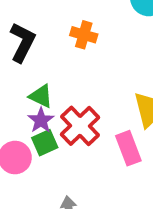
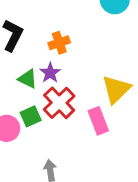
orange cross: (84, 35) -> (59, 43), moved, turned -35
purple star: (41, 120) -> (50, 73), moved

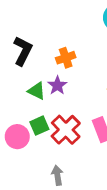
red cross: (59, 103) -> (66, 130), moved

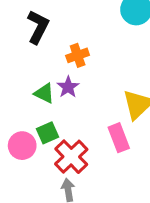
black L-shape: (23, 51) -> (38, 27), moved
red cross: (66, 130) -> (71, 157), moved

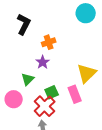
green triangle: (44, 93) -> (28, 79), moved, turned 48
green square: (47, 133) -> (52, 92), moved

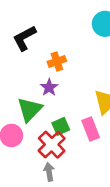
black L-shape: (24, 24) -> (24, 38), turned -145
green triangle: (28, 79) -> (30, 110), size x1.5

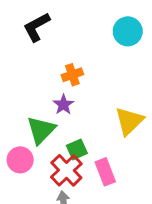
black L-shape: (24, 38) -> (37, 27), moved
pink rectangle: (91, 129) -> (105, 172), moved

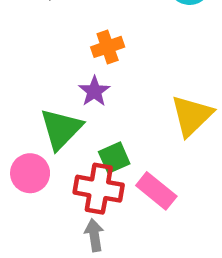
red cross: (66, 170) -> (99, 189), turned -36
pink rectangle: (105, 172) -> (156, 191), turned -30

